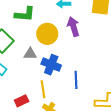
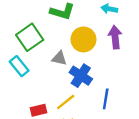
yellow line: (43, 89) -> (66, 102), turned 48

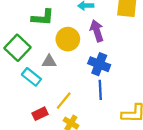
cyan rectangle: (19, 66) -> (31, 77), moved
blue cross: (81, 76) -> (99, 64), moved

